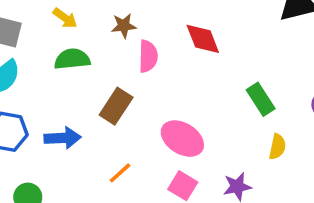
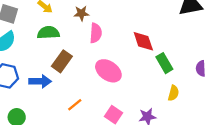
red diamond: (203, 39) -> (143, 41), moved
brown rectangle: (116, 106) -> (62, 61), moved
pink ellipse: (182, 139) -> (108, 71), moved

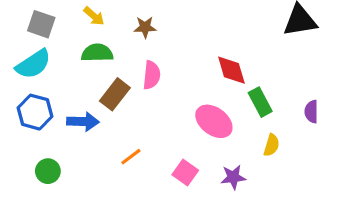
pink semicircle: (96, 33) -> (152, 75), moved
pink ellipse: (108, 71) -> (214, 121), moved

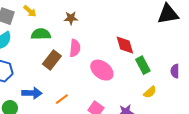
yellow arrow: (94, 16) -> (30, 11), moved
pink ellipse: (214, 121) -> (102, 70), moved
blue arrow: (83, 122) -> (32, 93), moved
yellow semicircle: (271, 145) -> (150, 92), turned 32

